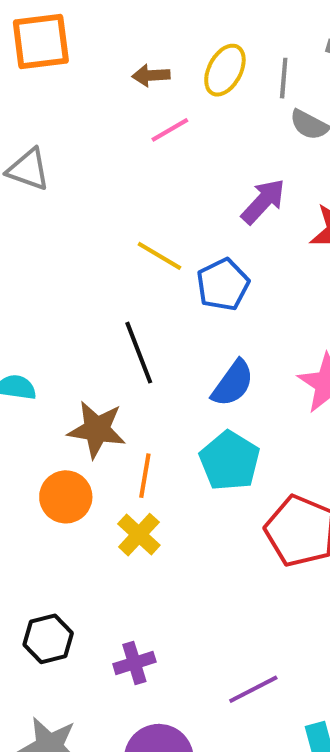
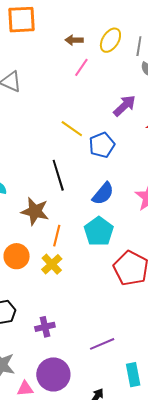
pink line: (170, 130) -> (81, 67), turned -30
orange circle: (66, 497) -> (17, 256), moved

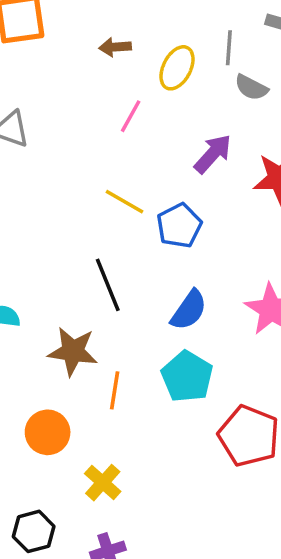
yellow ellipse: (110, 40) -> (177, 68), moved
pink line: (81, 67) -> (131, 116), moved
yellow cross: (52, 264) -> (103, 483), moved

